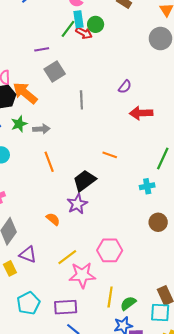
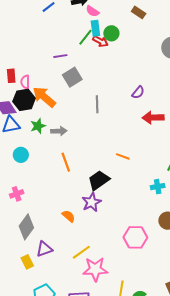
pink hexagon: (110, 250) -> (135, 237), moved
purple triangle: (28, 254) -> (44, 249), turned -42

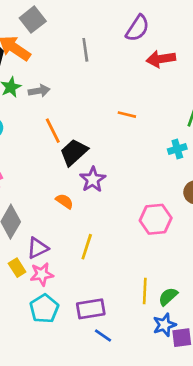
gray square: (72, 77) -> (33, 20), moved
purple semicircle: (138, 92) -> (138, 28), size x1.5
black trapezoid: (99, 180) -> (74, 152), moved
yellow line: (81, 252) -> (87, 247), turned -30
pink star: (95, 269) -> (42, 274), moved, size x0.7

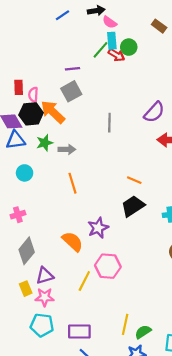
black trapezoid: (74, 152) -> (133, 206), moved
orange semicircle: (64, 201) -> (73, 241), size x1.5
pink hexagon: (156, 219) -> (108, 266), moved
cyan pentagon: (44, 309) -> (42, 325), turned 30

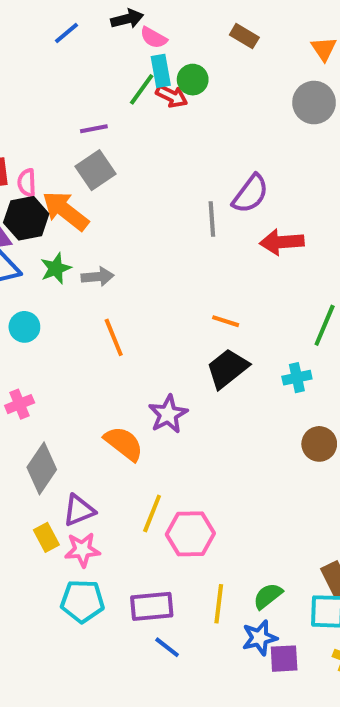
gray line: (109, 123) -> (212, 219), moved
pink hexagon: (108, 266) -> (190, 534), moved
yellow line: (125, 324) -> (219, 604), moved

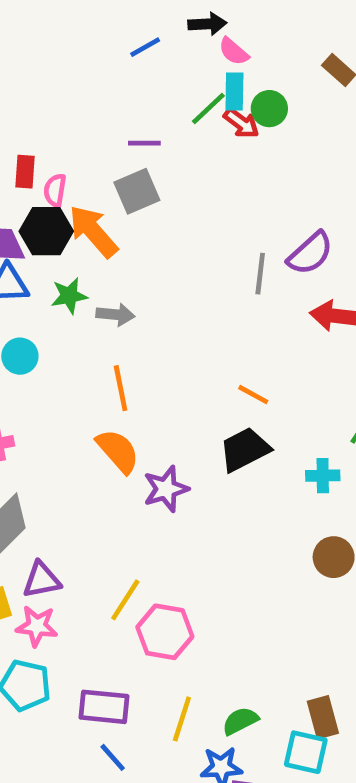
blue line: (66, 33) -> (145, 47), moved
orange semicircle: (124, 444) -> (118, 451), moved

